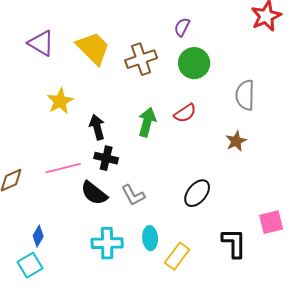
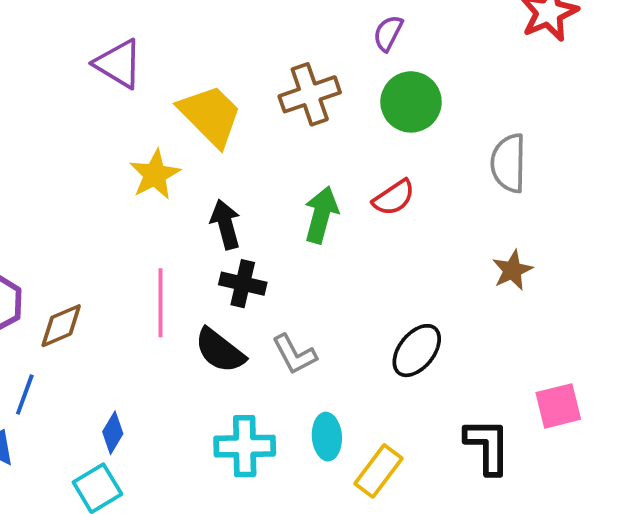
yellow trapezoid: (93, 48) -> (210, 115), moved
brown star: (236, 141) -> (512, 270), moved
pink line: (63, 168) -> (161, 303), turned -76

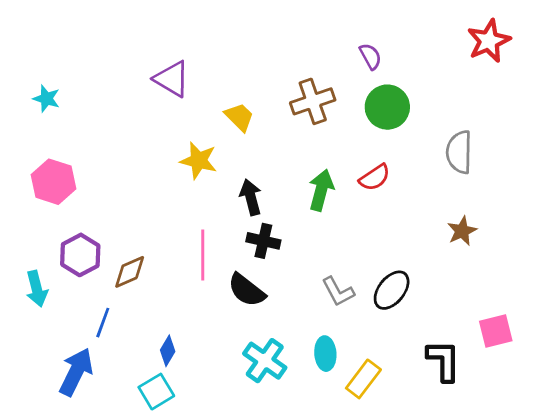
purple semicircle: (388, 33) -> (370, 56), turned 124
yellow trapezoid: (210, 115) -> (239, 117), size x0.6
yellow star: (155, 175) -> (199, 161), turned -30
gray L-shape: (294, 354) -> (338, 292), moved
cyan cross: (245, 446) -> (265, 361), turned 36

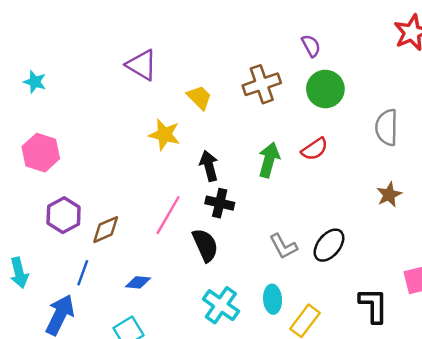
pink line: (203, 255) -> (168, 215), turned 30
cyan arrow: (37, 289) -> (19, 273), moved
black semicircle: (246, 290) -> (205, 245), turned -152
blue diamond: (168, 351) -> (138, 282), moved, turned 65

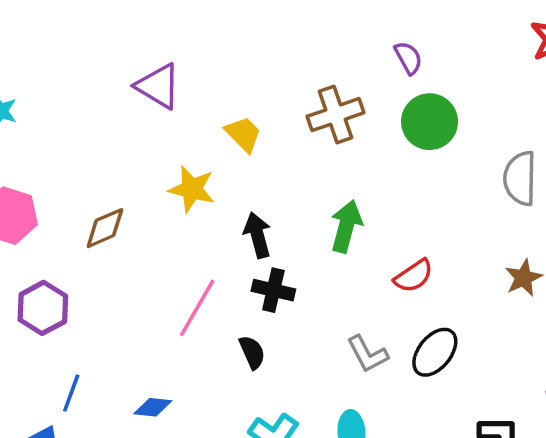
red semicircle: (315, 149) -> (414, 276), moved
brown diamond: (106, 230) -> (105, 228), moved
black semicircle: (205, 245) -> (252, 352), size x0.7

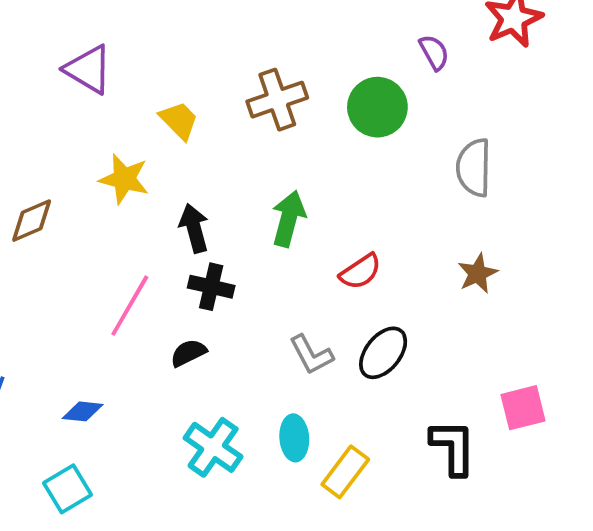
purple semicircle: (408, 58) -> (434, 52), moved
black semicircle: (252, 352) -> (188, 353), turned -92

